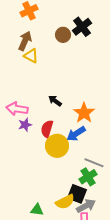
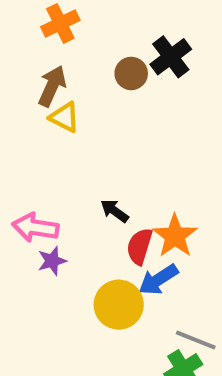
red semicircle: (47, 129) -> (140, 246), moved

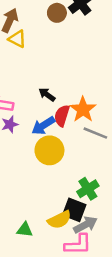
blue arrow: (158, 280) -> (43, 126), moved
gray line: (196, 340) -> (95, 133), moved

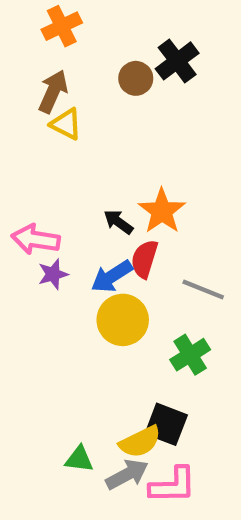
orange star: (83, 109) -> (162, 211), moved
green cross: (88, 189) -> (190, 355), moved
gray arrow: (85, 225) -> (127, 474), moved

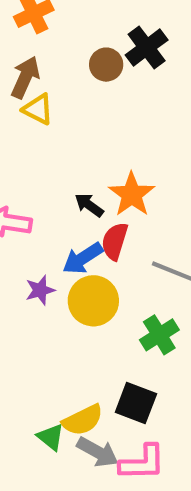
purple star: (53, 274) -> (40, 290), moved
yellow semicircle: (140, 442) -> (83, 420), moved
green triangle: (79, 459) -> (51, 437), turned 32
gray arrow: (127, 474) -> (98, 452), turned 57

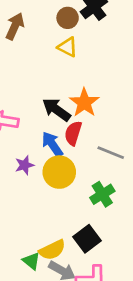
yellow triangle: (38, 109) -> (68, 47), moved
black arrow: (89, 205) -> (56, 110), size x1.5
blue arrow: (83, 258) -> (52, 144), turned 88
black square: (136, 403) -> (87, 239), turned 32

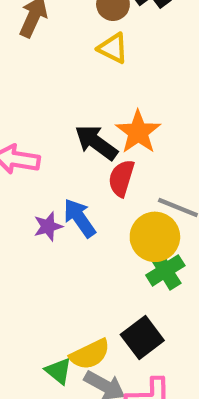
blue arrow: (52, 144) -> (79, 218), moved
yellow circle: (59, 172) -> (155, 237), moved

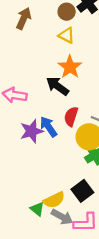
orange star: (138, 132) -> (70, 67), moved
red semicircle: (121, 178) -> (71, 117), moved
purple star: (48, 226) -> (32, 131), size x1.5

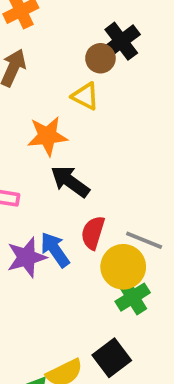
brown circle: (67, 12) -> (100, 58), moved
orange star: (70, 67) -> (47, 136), moved, turned 30

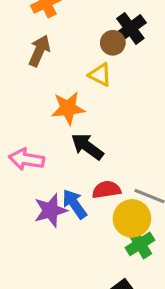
red semicircle: (93, 233) -> (106, 190), turned 64

